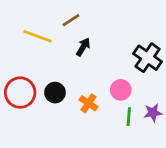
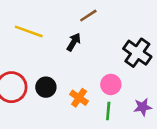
brown line: (71, 20) -> (88, 16), moved
green line: (129, 117) -> (108, 111), moved

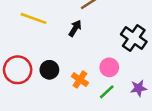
green line: (108, 111) -> (107, 92), turned 42

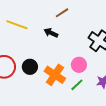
black arrow: (75, 28) -> (51, 33), turned -96
orange cross: (80, 80) -> (55, 75), size x1.5

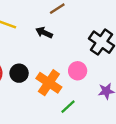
green line: (77, 85) -> (68, 107), moved

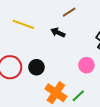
orange cross: (49, 83) -> (56, 93), moved

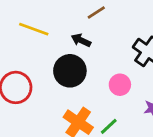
black circle: (36, 67) -> (70, 71), moved, size x1.5

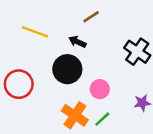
pink circle: (120, 85) -> (100, 89), moved

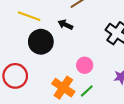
black circle: (67, 69) -> (41, 42), moved
red circle: (19, 84) -> (15, 76), moved

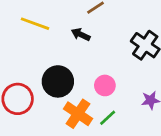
black circle: (41, 42) -> (58, 81), moved

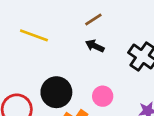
black arrow: (81, 34) -> (95, 46), moved

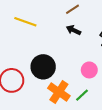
pink circle: (103, 96) -> (89, 70), moved

